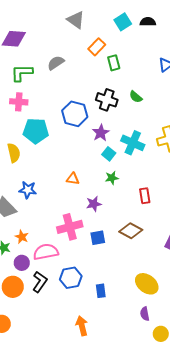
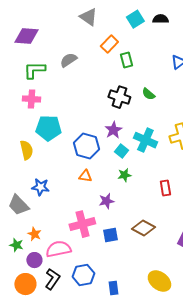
blue hexagon: (75, 114) -> (86, 146), moved
red rectangle: (145, 196) -> (165, 188), moved

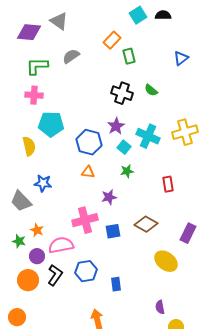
gray triangle: (88, 17) -> (59, 21), moved
yellow ellipse: (159, 281) -> (166, 261), moved

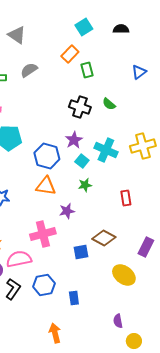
cyan square: (138, 15) -> (84, 27), moved
orange triangle: (88, 172) -> (46, 186), size x1.5
blue square: (113, 231) -> (81, 252), moved

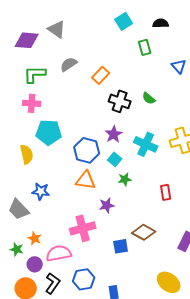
orange rectangle: (70, 54) -> (101, 75), moved
green rectangle: (87, 70) -> (145, 47), moved
blue triangle: (139, 72) -> (179, 66), turned -35
cyan square: (82, 161) -> (115, 159), moved
yellow ellipse: (124, 275) -> (169, 282), moved

